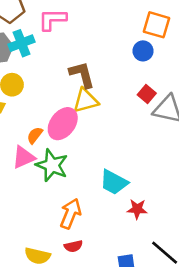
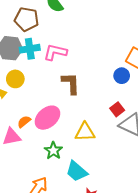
pink L-shape: (52, 19) -> (55, 52), moved
yellow triangle: (86, 101) -> (85, 132), moved
green star: (52, 165) -> (53, 151), moved, size x0.7

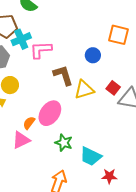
cyan cross: (30, 49) -> (21, 39), moved
blue circle: (122, 76) -> (93, 55), moved
yellow triangle: (85, 132) -> (84, 90), moved

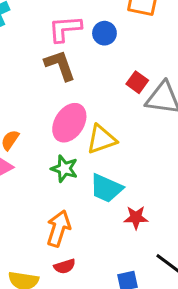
pink L-shape: (41, 50) -> (65, 29), moved
yellow triangle: (84, 90) -> (101, 139), moved
pink ellipse: (50, 113) -> (69, 123), moved

